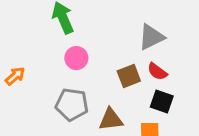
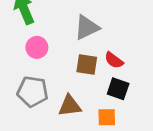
gray triangle: (151, 37) -> (87, 27), moved
brown square: (129, 76) -> (87, 65), turned 30

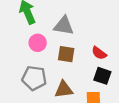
gray triangle: (87, 27) -> (64, 26), moved, turned 35
brown square: (87, 65) -> (66, 54), moved

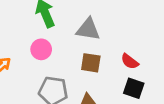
pink circle: (38, 43) -> (41, 49), moved

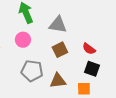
brown square: (91, 63) -> (60, 50), turned -35

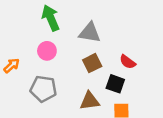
black square: (92, 69) -> (115, 84), moved
gray pentagon: (32, 71) -> (43, 89), moved

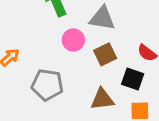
pink circle: (47, 51) -> (73, 40), moved

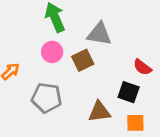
pink circle: (73, 40) -> (52, 52), moved
brown square: (105, 54) -> (83, 60), moved

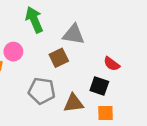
pink circle: (52, 52) -> (13, 52), moved
gray pentagon: (47, 98) -> (42, 91), moved

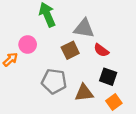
red semicircle: (112, 64) -> (101, 50), moved
orange square: (105, 113) -> (114, 102), turned -35

